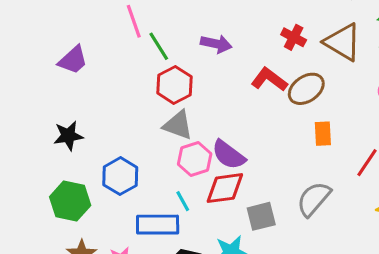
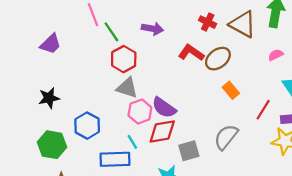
orange rectangle: (323, 134) -> (231, 90), turned -35

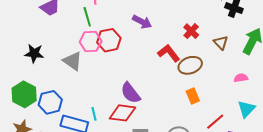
brown triangle: (243, 24) -> (221, 43), size x0.6
green line: (111, 32) -> (87, 17), moved
gray triangle: (127, 88) -> (73, 61), moved
pink hexagon: (140, 111) -> (91, 42), moved
blue hexagon: (87, 126) -> (50, 102), moved

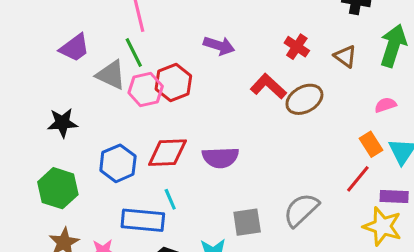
gray triangle: (73, 61) -> (111, 75), moved
purple semicircle: (130, 93) -> (220, 158), turned -45
orange rectangle: (193, 96) -> (371, 144), moved
blue hexagon: (50, 102) -> (118, 163), moved
red diamond: (122, 113) -> (167, 153), moved

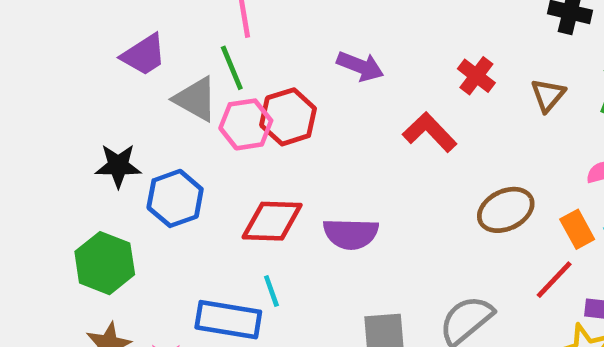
brown triangle: (345, 56) -> (548, 95), turned 30
brown ellipse: (304, 99) -> (506, 210), moved
blue hexagon: (118, 163) -> (175, 198), moved

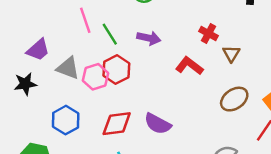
green line: (232, 68) -> (110, 34), moved
brown triangle: (548, 95) -> (231, 54), moved
black star: (118, 166) -> (25, 84), moved
purple semicircle: (351, 234) -> (158, 124), turned 36

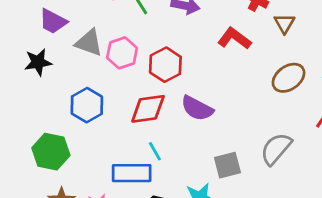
purple trapezoid: (38, 50) -> (53, 21), turned 70
red hexagon: (116, 70) -> (165, 65), moved

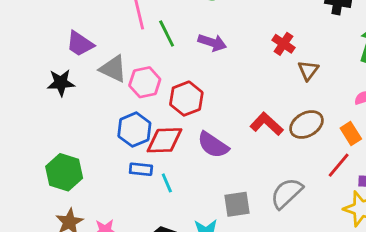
red L-shape: (234, 39) -> (267, 124), moved
blue hexagon: (87, 105) -> (134, 130), moved
blue rectangle: (132, 173) -> (141, 169), moved, size x0.6

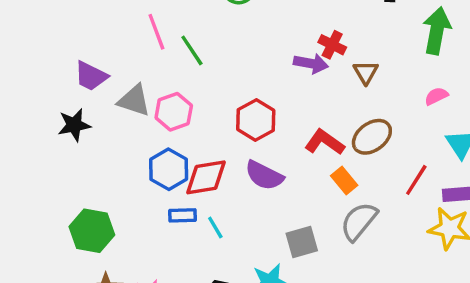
purple arrow: (212, 43) -> (311, 63), moved
red hexagon: (186, 99) -> (256, 120), moved
orange rectangle: (351, 134) -> (344, 181), moved

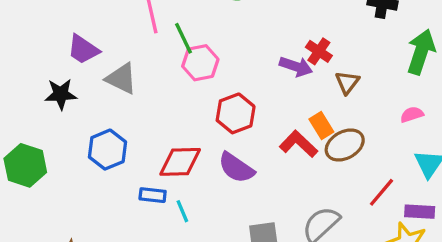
pink hexagon: (174, 112) -> (200, 63), moved
blue hexagon: (169, 169) -> (108, 150), moved
orange rectangle: (344, 181) -> (321, 126), moved
green hexagon: (92, 231) -> (25, 165), moved

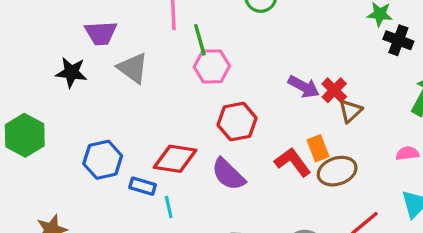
purple trapezoid: (83, 49) -> (101, 33), turned -48
red cross: (319, 51) -> (334, 90), moved
blue hexagon: (108, 150) -> (103, 160), moved

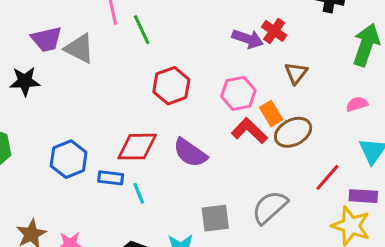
pink hexagon: (212, 66) -> (238, 93), moved
gray triangle: (133, 68) -> (79, 48), moved
purple arrow: (304, 87) -> (248, 39), moved
red cross: (334, 90) -> (274, 31), moved
red hexagon: (237, 122) -> (171, 86), moved

